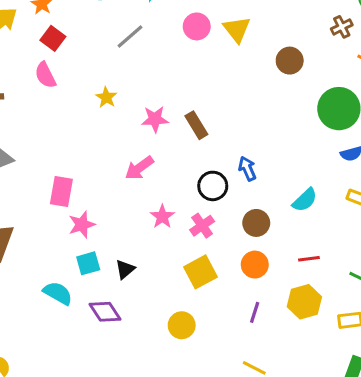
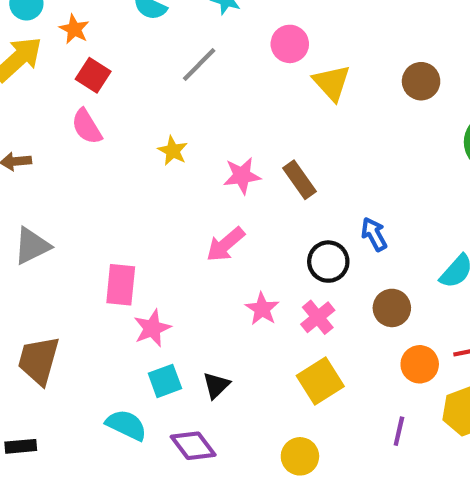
yellow triangle: (237, 29) -> (332, 83), moved
orange circle: (255, 265) -> (420, 364), moved

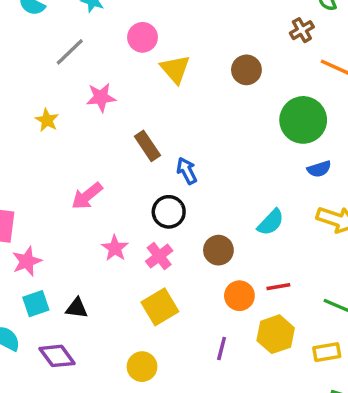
pink star: (242, 176) -> (101, 97), moved
blue arrow: (374, 234) -> (187, 171), moved
black triangle: (216, 385) -> (77, 308), turned 50

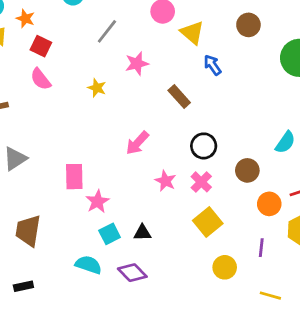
blue arrow: (187, 171) -> (212, 65), moved
yellow circle: (142, 367) -> (225, 267), moved

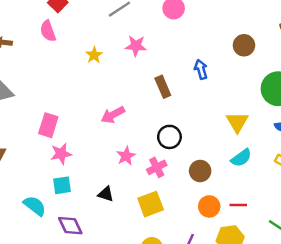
yellow triangle: (192, 33) -> (237, 122), moved
black triangle: (142, 233) -> (106, 194), moved

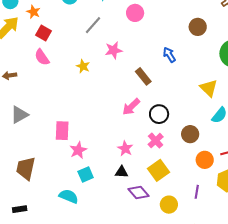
pink arrow: (113, 115) -> (131, 107), moved
pink star: (126, 156) -> (125, 149), moved
purple diamond: (70, 226) -> (139, 192), moved

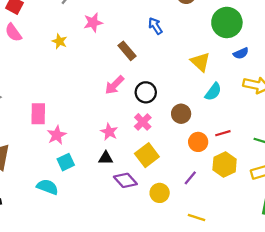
purple line: (197, 192) -> (190, 178), turned 32

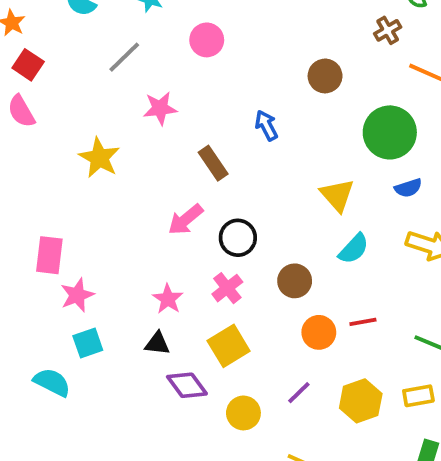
yellow star: (59, 41) -> (99, 158), moved, size x1.5
yellow hexagon: (225, 164) -> (361, 401), moved

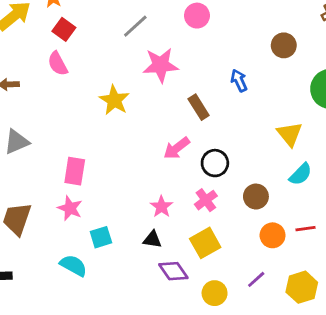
pink star: (160, 108) -> (161, 65), size x1.4
pink star: (77, 295) -> (70, 208), moved, turned -30

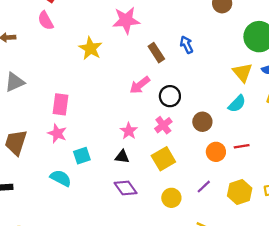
blue arrow: (239, 80) -> (187, 45), moved
yellow triangle: (290, 134) -> (242, 72), moved
purple diamond: (173, 271) -> (126, 188), moved

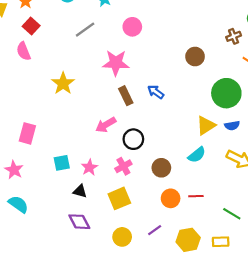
pink star: (126, 20) -> (116, 63), moved
blue arrow: (187, 45) -> (156, 92), turned -35
yellow triangle: (242, 72) -> (206, 125), turned 30
pink star: (57, 133) -> (14, 170), moved
cyan square: (82, 156) -> (62, 163), moved

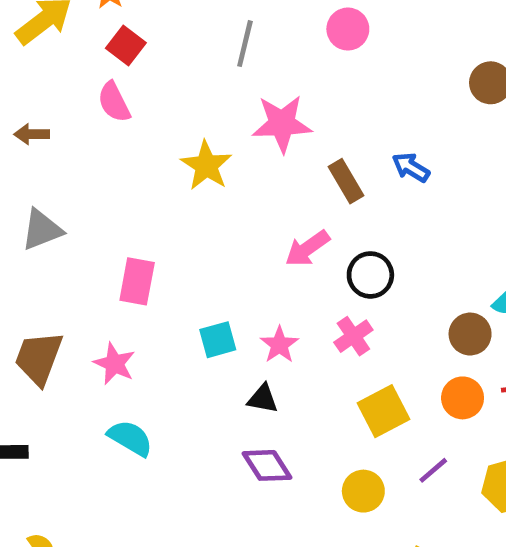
gray line: (85, 30) -> (245, 44), turned -36
pink star: (116, 63) -> (282, 124), moved
brown circle: (161, 168) -> (470, 334), moved
yellow square: (119, 198) -> (383, 411), moved

